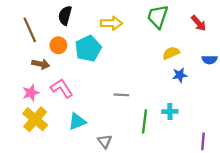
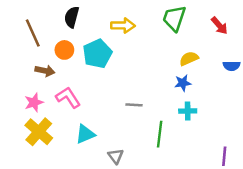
blue star: (180, 75) -> (183, 83), moved
cyan cross: (170, 111) -> (188, 111), moved

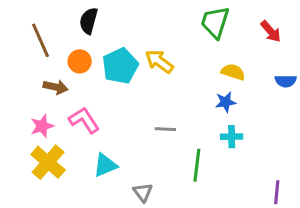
yellow arrow: (123, 26) -> (159, 61), moved, turned -145
yellow semicircle: (189, 59) -> (233, 72), turned 42

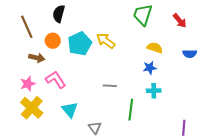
cyan triangle: (105, 165) -> (70, 110), turned -48

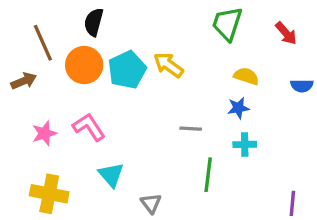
orange circle: (53, 41) -> (84, 65), size x1.5
brown arrow: (37, 58) -> (24, 81), moved, turned -35
gray line: (110, 86) -> (191, 129), moved
yellow cross: (32, 108) -> (49, 194), moved, turned -30

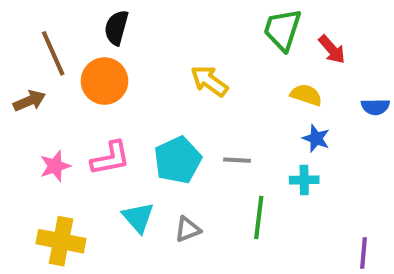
red arrow: (286, 33) -> (332, 49), moved
cyan pentagon: (127, 70) -> (178, 160), moved
blue star: (238, 108) -> (316, 138), moved, turned 30
pink L-shape: (89, 127) -> (110, 158), turned 112
gray triangle: (151, 203) -> (188, 229), moved, turned 45

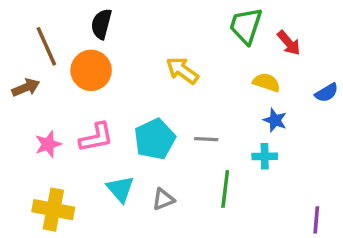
blue semicircle: (375, 107) -> (327, 93), turned -30

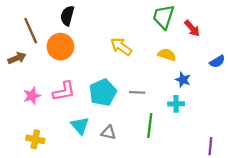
yellow semicircle: (266, 82) -> (167, 55), moved
gray triangle: (163, 199) -> (109, 132), turned 35
yellow cross: (53, 210) -> (35, 139), size x0.7

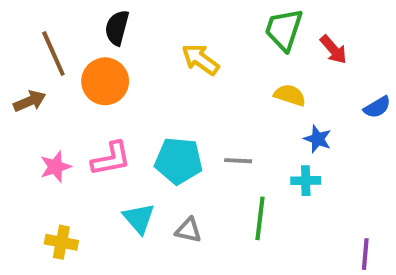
yellow arrow: (121, 47) -> (200, 59), moved
cyan pentagon: (103, 92) -> (179, 161), turned 30

